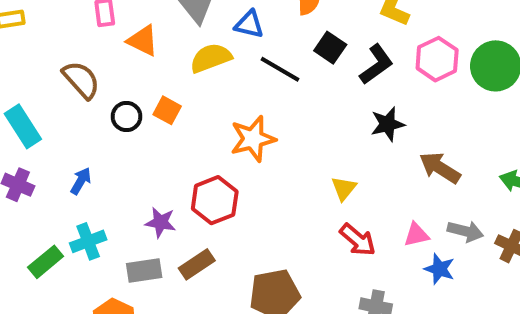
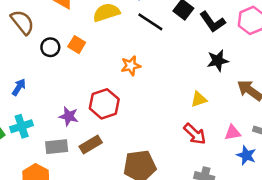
black L-shape: (376, 64) -> (212, 22), turned 88
orange star: (253, 139) -> (131, 66), size x0.7
yellow triangle: (344, 188) -> (199, 99), moved, turned 30

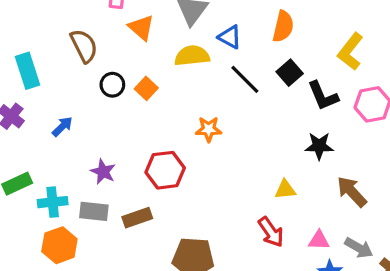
purple star: (69, 116) -> (103, 172), moved
cyan cross: (22, 126) -> (53, 202), moved

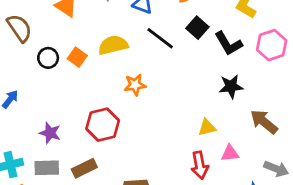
yellow semicircle: (192, 56) -> (113, 45), moved
red arrow: (271, 232) -> (200, 165), turned 32
pink triangle: (319, 240) -> (230, 153), moved

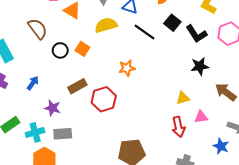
yellow semicircle: (113, 45) -> (106, 25), moved
purple star: (50, 133) -> (52, 108), moved
brown rectangle: (84, 168) -> (77, 86), moved

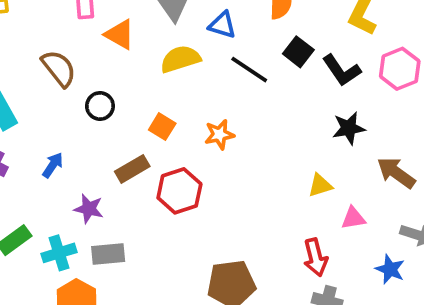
orange square: (82, 49) -> (162, 127), moved
red arrow: (178, 127) -> (316, 257), moved

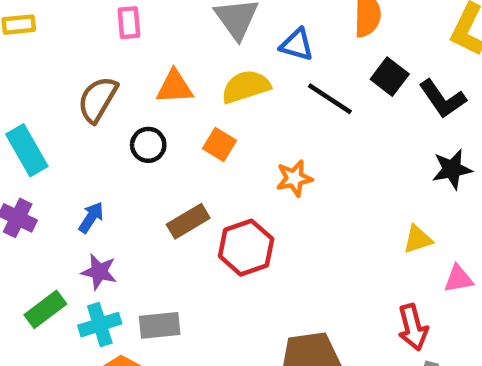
orange triangle: (120, 34) -> (175, 87), moved, turned -32
brown semicircle: (59, 68) -> (98, 99), turned -111
orange square: (162, 127) -> (219, 144), moved
purple star: (89, 209) -> (99, 272), moved

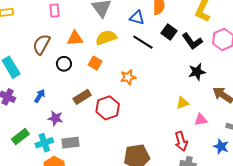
blue triangle: (297, 45) -> (137, 18), moved
purple star: (99, 272) -> (55, 118), moved

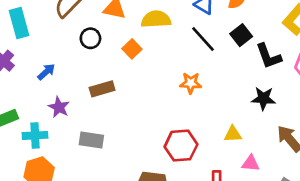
orange star: (128, 77) -> (191, 83), moved
red hexagon: (108, 108) -> (181, 146), moved
gray rectangle: (71, 143) -> (91, 140), moved

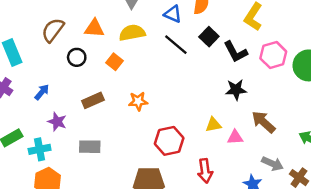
orange star: (191, 83) -> (138, 101), moved
pink triangle: (251, 163) -> (235, 137), moved

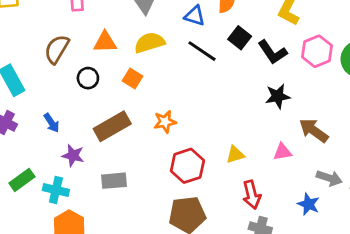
blue arrow: (42, 92) -> (52, 123), turned 112
brown rectangle: (93, 100) -> (112, 126), size x1.4
yellow triangle: (213, 125) -> (235, 154), moved
red hexagon: (169, 141) -> (187, 166), moved
cyan cross: (40, 149) -> (56, 190), turned 30

